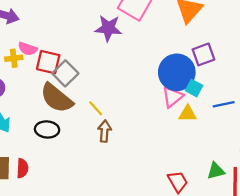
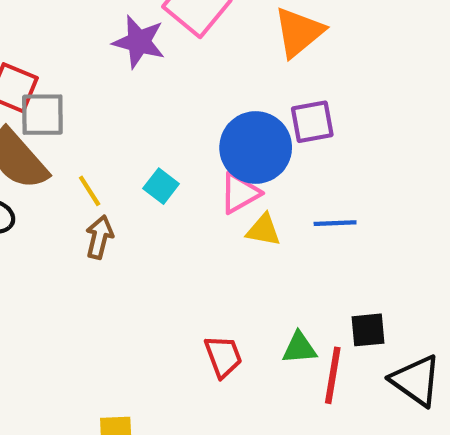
gray square: (65, 73) -> (42, 115), turned 35
cyan square: (194, 88) -> (161, 186), moved

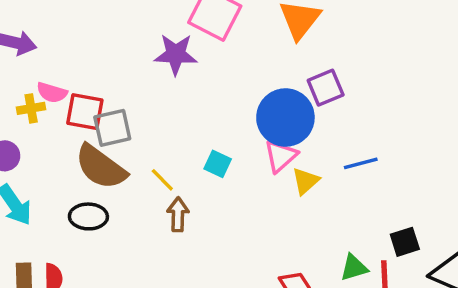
yellow triangle: (263, 230) -> (306, 181), turned -40

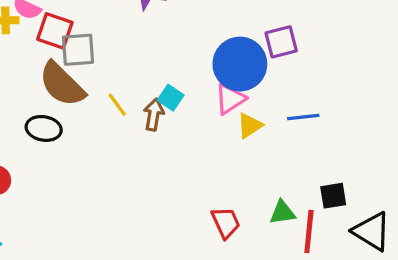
brown arrow: (178, 214) -> (154, 115), moved

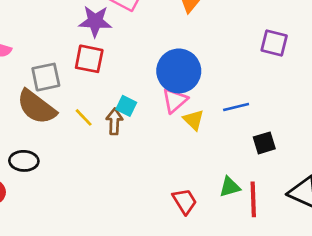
red square: (55, 31) -> (89, 59), moved
purple square: (281, 42) -> (274, 43), moved, turned 36
yellow triangle: (250, 126) -> (194, 120), turned -35
black ellipse: (44, 128) -> (24, 161), moved
black square: (333, 196) -> (264, 143), moved

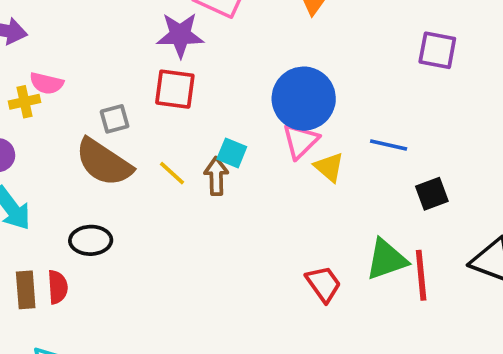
gray square: (46, 77) -> (115, 119), size x0.7
blue line: (236, 107) -> (389, 145), turned 30
green triangle: (230, 187) -> (386, 259), size x1.4

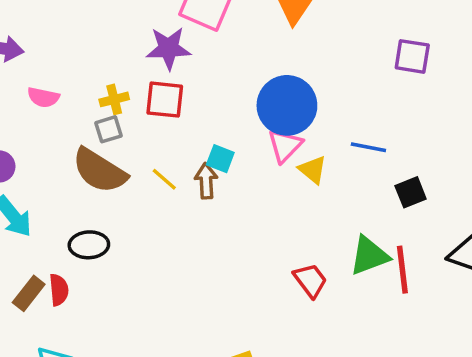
yellow cross: (25, 102) -> (114, 99), moved
brown rectangle: (26, 290) -> (29, 293), turned 44

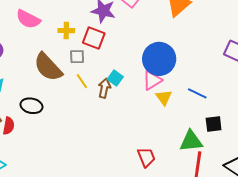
pink semicircle: (43, 97) -> (28, 19), size x1.4
gray square: (109, 129) -> (77, 57), moved
green triangle: (369, 256) -> (191, 141), moved

